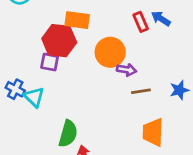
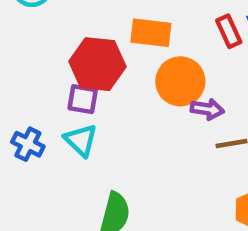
orange rectangle: (77, 20) -> (151, 33), moved
cyan triangle: (34, 97) -> (81, 140), moved

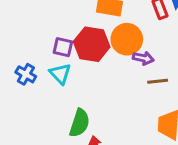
red hexagon: (97, 64) -> (92, 44), moved

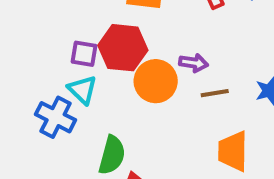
orange circle: (127, 39) -> (156, 81), moved
blue cross: (26, 74) -> (56, 117), moved, size x1.4

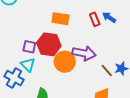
purple arrow: (194, 63) -> (84, 53), size x1.6
brown line: (215, 93) -> (107, 71), moved, turned 56

